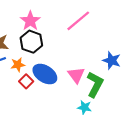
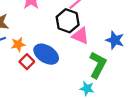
black hexagon: (31, 42) -> (68, 21), moved
pink triangle: (76, 75) -> (81, 36), moved, turned -30

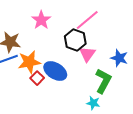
pink triangle: (81, 36) -> (87, 54), turned 42
orange star: (18, 44) -> (29, 62), size x1.6

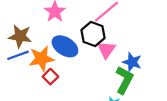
blue star: (119, 58) -> (132, 62), moved
blue ellipse: (55, 71) -> (65, 46), moved

